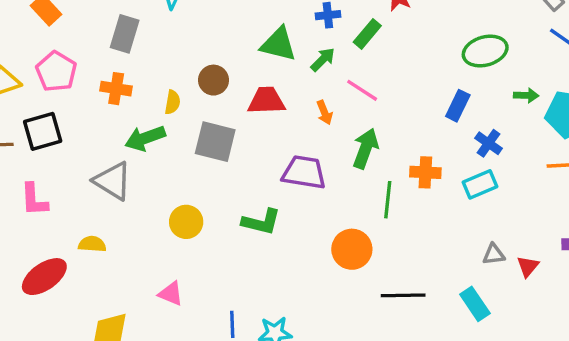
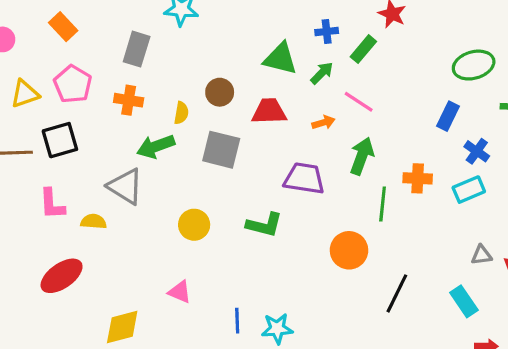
orange arrow: (325, 113) -> (323, 123), turned -85
yellow semicircle: (92, 244) -> (93, 222), moved
black line: (403, 295) -> (397, 293), turned -63

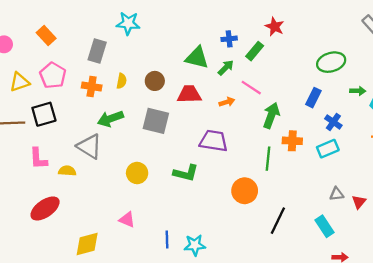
yellow semicircle: (181, 113) -> (122, 81), moved
green arrow: (362, 156) -> (271, 115), moved

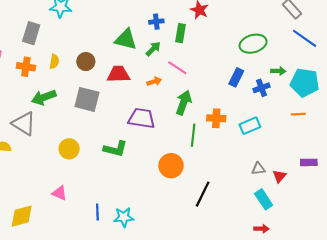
green rectangle: (255, 51) -> (180, 33), turned -30
green arrow: (271, 115) -> (184, 103), moved
blue cross: (333, 122) -> (261, 88), moved, turned 35
cyan rectangle: (324, 226) -> (264, 199), moved

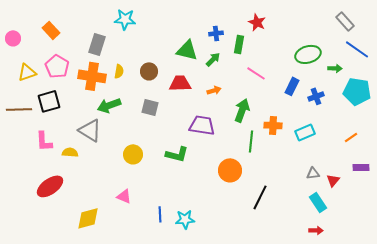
orange cross: (26, 67) -> (92, 76), size x1.5
pink line: (177, 68) -> (256, 73), moved
green arrow: (278, 71) -> (335, 68), moved
gray square: (87, 99) -> (150, 107), size x0.7
orange line: (298, 114) -> (351, 137), moved, turned -32

